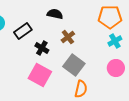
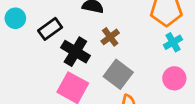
black cross: (42, 48) -> (75, 52), size x1.5

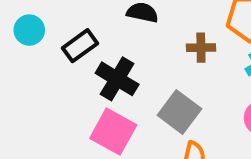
brown cross: (110, 37) -> (201, 48), moved, turned 36

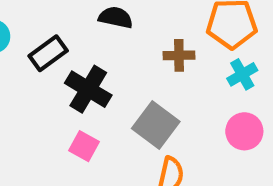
pink square: (113, 132) -> (84, 146), size x0.6

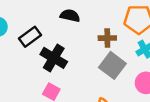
gray square: (156, 125) -> (112, 65), moved

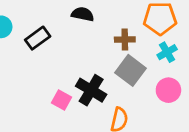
black cross: (54, 58) -> (91, 90), moved

